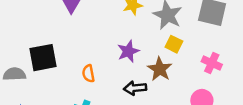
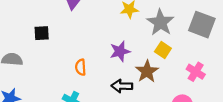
black square: (43, 58) -> (42, 33), moved, size x0.6

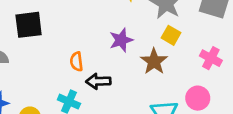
black square: (42, 33) -> (29, 25), size x1.5
black arrow: (122, 86) -> (98, 81), moved

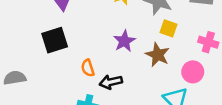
black square: (29, 25) -> (55, 40), moved
pink circle: (198, 98) -> (193, 72), moved

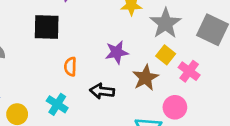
pink cross: (208, 42) -> (189, 71), moved
black arrow: (111, 82) -> (102, 91), moved

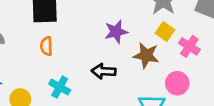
orange semicircle: (70, 67) -> (46, 46), moved
brown star: (145, 78) -> (146, 55), turned -30

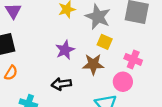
orange semicircle: (46, 46) -> (11, 73), turned -136
pink cross: (189, 46) -> (133, 59), moved

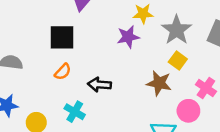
purple star: (65, 50) -> (128, 37), moved
black arrow: (61, 84) -> (99, 85), moved

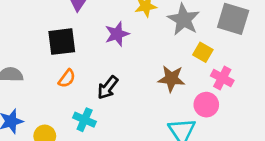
purple star: (128, 37) -> (117, 34), moved
yellow square: (178, 61) -> (203, 52), moved
black arrow: (99, 85) -> (108, 88), turned -50

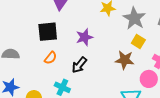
purple star: (117, 34) -> (84, 37), moved
yellow square: (203, 52) -> (138, 41), moved

